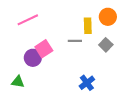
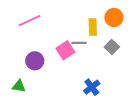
pink square: (44, 49) -> (65, 50), moved

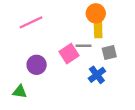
orange circle: (114, 17) -> (96, 13), moved
gray square: (112, 47) -> (109, 53), moved, turned 32
blue cross: (92, 87) -> (97, 75), moved

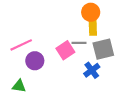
pink line: (31, 22) -> (21, 45), moved
gray square: (109, 53) -> (103, 49), size x1.5

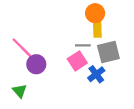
pink line: (21, 45) -> (22, 48), turned 70
pink square: (65, 50) -> (77, 61), moved
green triangle: (19, 86) -> (20, 91), turned 40

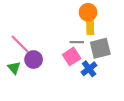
green triangle: (20, 91) -> (14, 68), moved

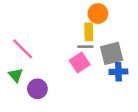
yellow rectangle: (90, 27) -> (89, 32), moved
purple circle: (34, 60) -> (37, 89), moved
blue cross: (89, 69) -> (118, 72), moved, turned 35

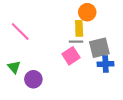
pink line: (23, 49) -> (20, 31), moved

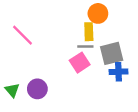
green triangle: (14, 67) -> (12, 90), moved

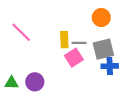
orange circle: (98, 13) -> (101, 18), moved
yellow rectangle: (89, 32) -> (64, 40), moved
green triangle: (12, 90) -> (12, 83), turned -48

